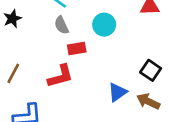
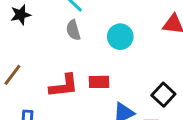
red rectangle: (77, 48) -> (99, 82), moved

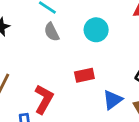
red L-shape: (64, 86) -> (44, 99), moved, turned -44

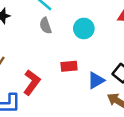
blue triangle: (113, 100) -> (96, 80), moved

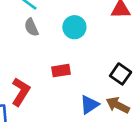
blue triangle: (96, 80) -> (89, 105), moved

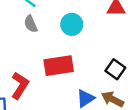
red rectangle: (61, 71) -> (59, 66), size x1.6

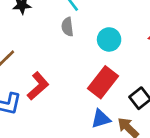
red rectangle: (59, 66) -> (103, 82), moved, turned -60

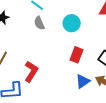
red rectangle: (103, 82) -> (76, 55), size x0.7

